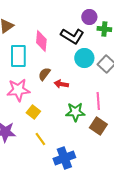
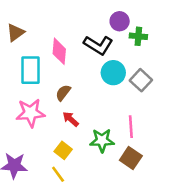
red arrow: (61, 84) -> (71, 119), moved, turned 32
yellow square: (33, 112) -> (63, 150), moved

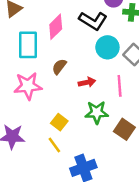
pink diamond: (59, 51) -> (56, 27), turned 40
red arrow: (71, 119) -> (87, 82), moved, turned 126
pink line: (131, 127) -> (120, 86), moved

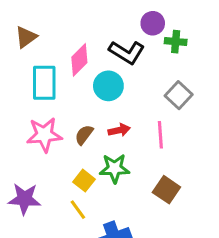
cyan circle: (107, 47) -> (108, 86), moved
brown semicircle: (59, 67) -> (84, 135), moved
green star: (97, 112) -> (115, 168), moved

